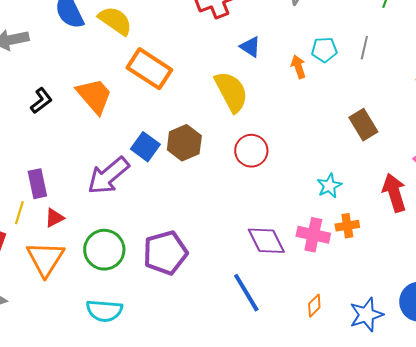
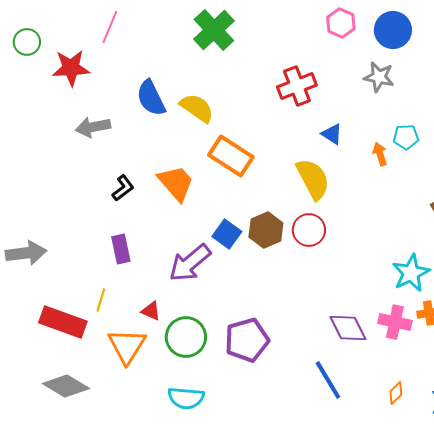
red circle: (251, 151) -> (309, 230), moved
purple rectangle: (37, 184) -> (121, 249), moved
cyan star: (329, 186) -> (411, 273), size x1.5
red triangle: (54, 218) -> (151, 311), moved, turned 50

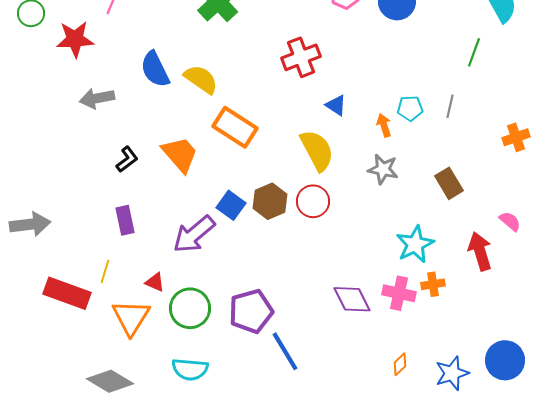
gray star: (379, 77) -> (383, 169), moved
blue line: (328, 380) -> (285, 351), moved
gray diamond: (66, 386) -> (110, 381), moved

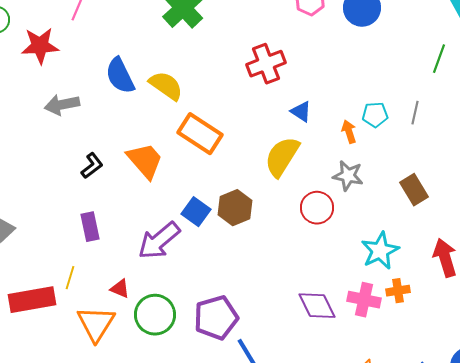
yellow semicircle: (317, 150) -> (282, 157), turned -120
red circle: (313, 201) -> (317, 208), moved
red rectangle: (67, 293) -> (32, 300), turned -30

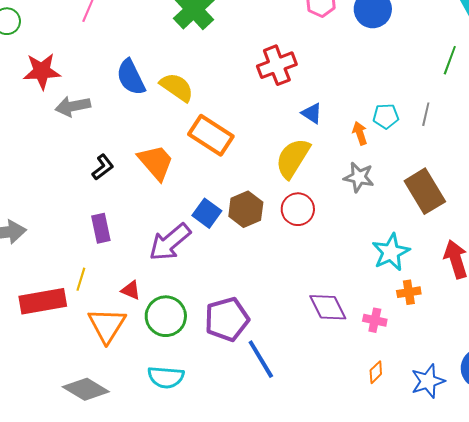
red star: (40, 46) -> (42, 71), moved
brown rectangle: (414, 190) -> (425, 191), size x1.4
red circle: (317, 208) -> (298, 209), moved
pink cross: (364, 300) -> (375, 320), moved, size x0.7

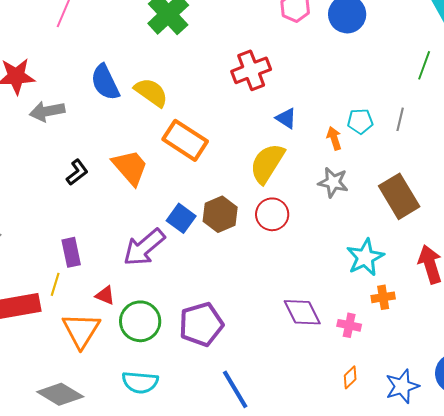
purple rectangle: (101, 228) -> (71, 252), moved
blue line: (261, 359) -> (235, 389), moved

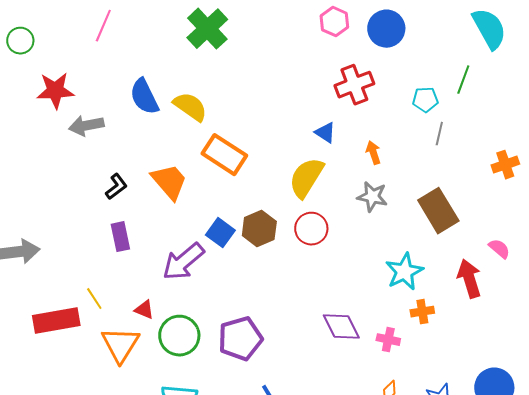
red cross: (251, 70) -> (354, 85), moved
cyan pentagon: (360, 121) -> (425, 100), moved
purple rectangle: (71, 252) -> (120, 237), moved
yellow line: (55, 284) -> (94, 299), turned -50

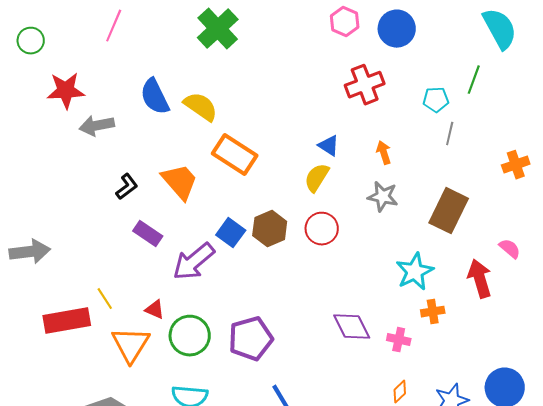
blue triangle: (325, 133) -> (329, 146), moved
yellow semicircle: (306, 178) -> (317, 178), size x0.7
brown rectangle: (438, 211) -> (449, 211), turned 57
purple rectangle: (120, 237) -> (148, 234), moved, turned -44

